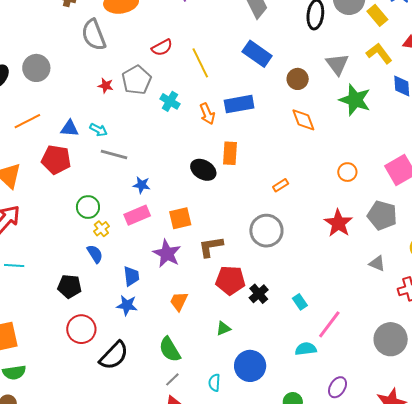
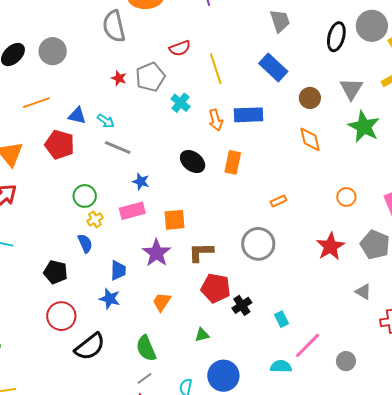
black ellipse: (203, 170) -> (193, 162), moved
gray circle: (391, 339) -> (346, 361), moved, size x0.6

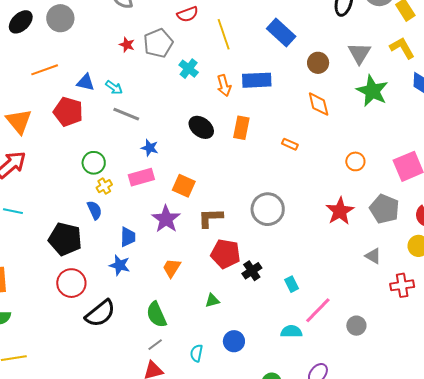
orange rectangle: (278, 201) -> (290, 144), moved, turned 49
orange square: (175, 220) -> (184, 186), turned 30
black pentagon: (55, 272) -> (65, 239), size x1.4
blue circle: (223, 376) -> (234, 341), size x0.7

